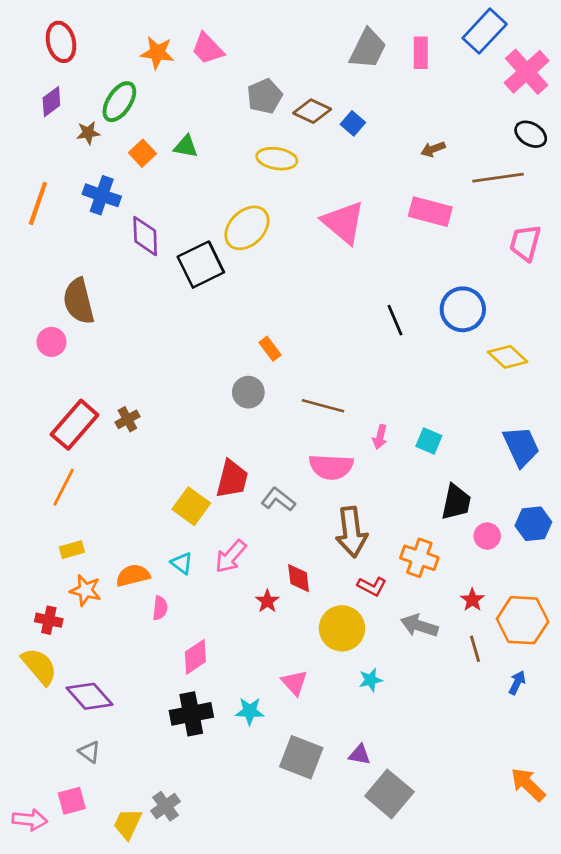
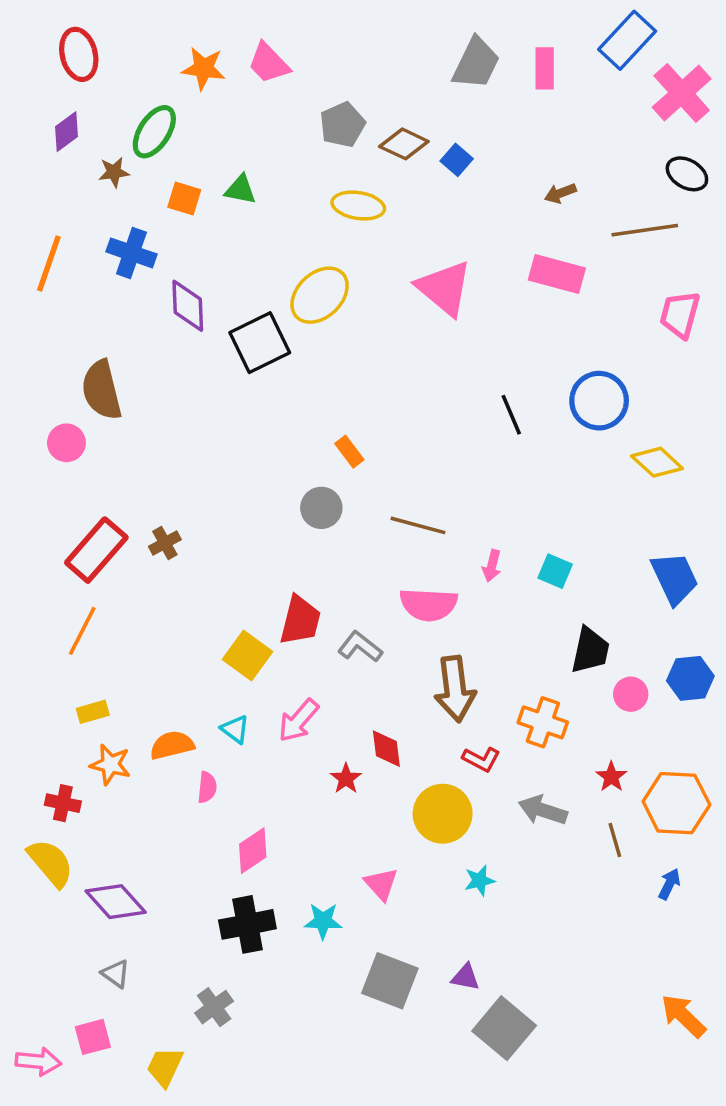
orange square: (142, 153) -> (184, 198), turned -30
gray cross: (166, 806) -> (214, 1007), moved

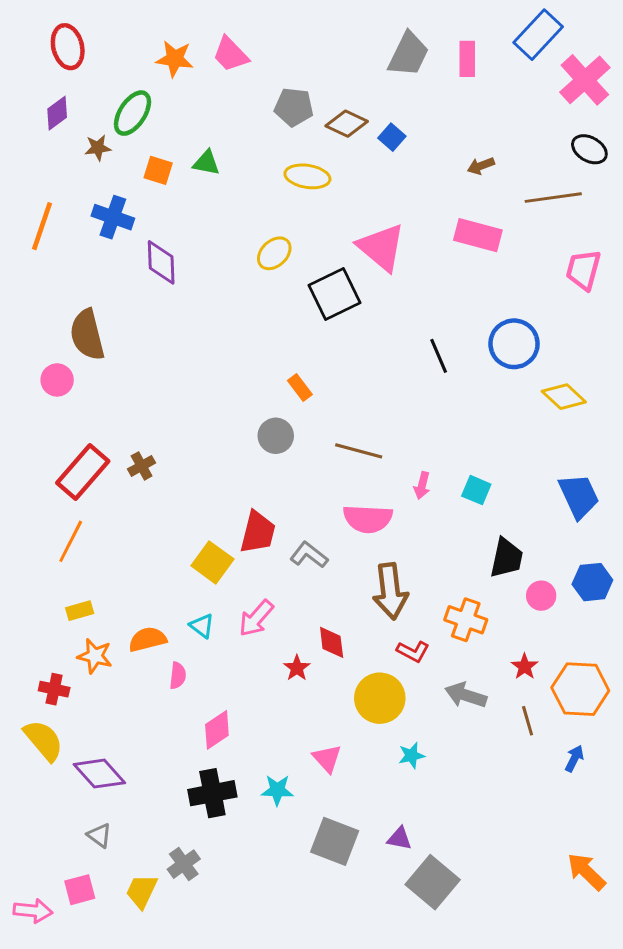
gray pentagon: (342, 125) -> (294, 107), turned 30
yellow ellipse: (320, 295) -> (274, 253), size x0.7
black square: (260, 343) -> (335, 294), moved
yellow trapezoid: (165, 1067) -> (142, 891), moved

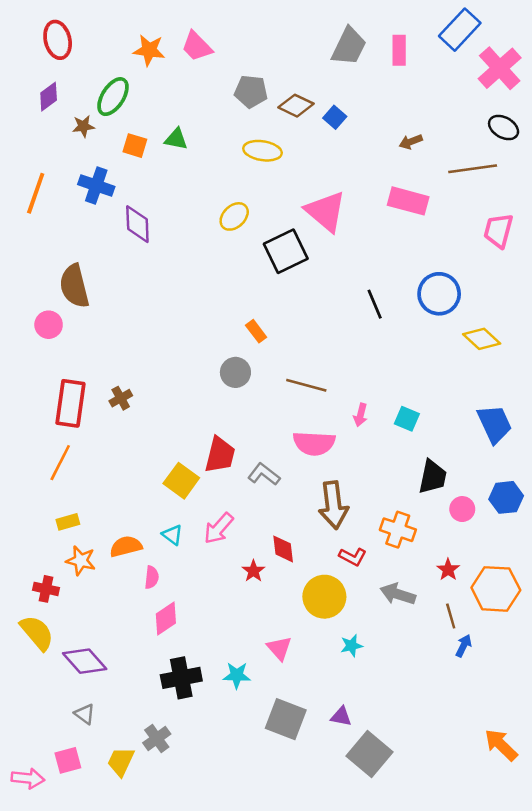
red rectangle: (83, 472) -> (70, 403), turned -33
pink diamond: (217, 730) -> (166, 619), moved
blue arrow: (574, 758) -> (464, 646), moved

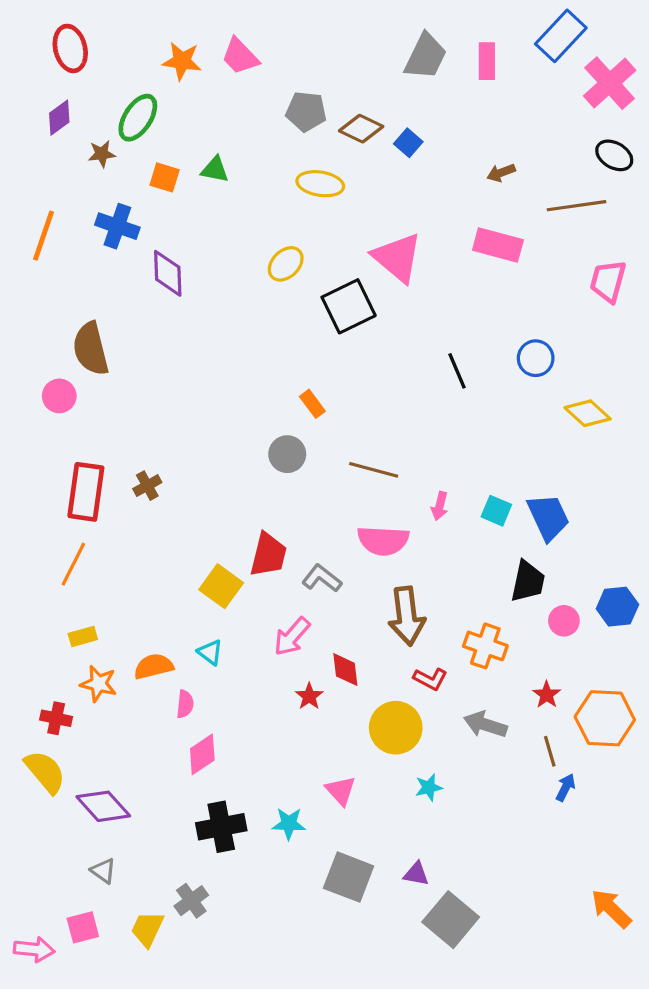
blue circle: (439, 294) -> (536, 358), size x0.7
blue trapezoid: (495, 424) -> (548, 517), moved
pink arrow: (219, 528) -> (292, 637), moved

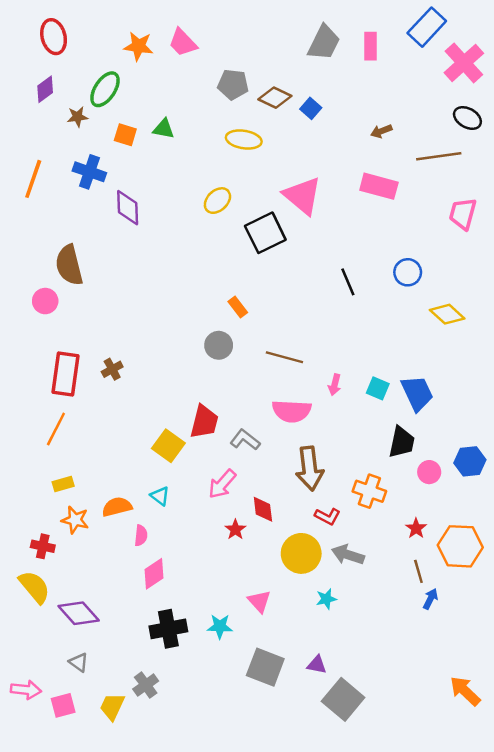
gray arrow: (485, 725) -> (348, 555), moved
pink arrow: (34, 949) -> (26, 690), moved

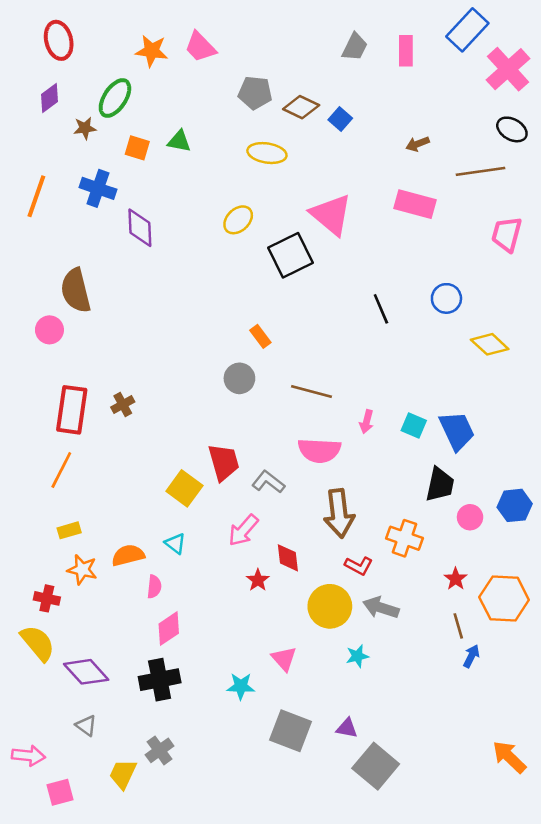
gray trapezoid: (324, 43) -> (355, 47), size x0.7
red trapezoid: (204, 422) -> (224, 462), turned -30
black cross: (168, 629) -> (160, 680), moved
pink square: (63, 705) -> (60, 792), moved

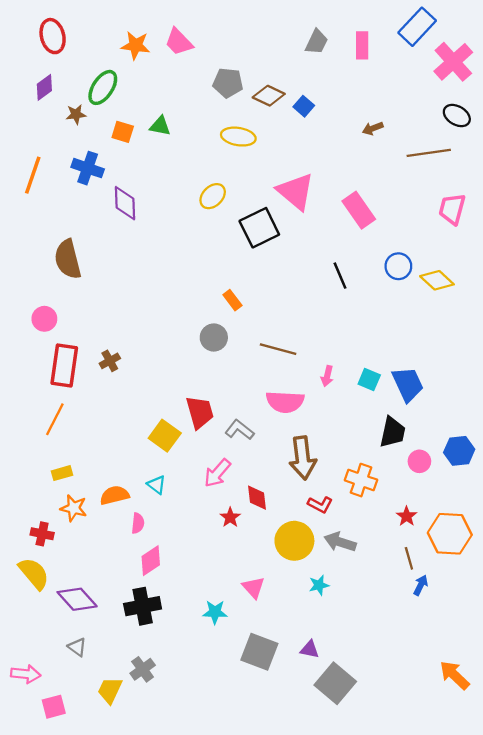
pink rectangle: (415, 204) -> (359, 210), moved, turned 40
pink circle: (49, 330) -> (44, 319), moved
yellow diamond: (490, 344) -> (437, 280), moved

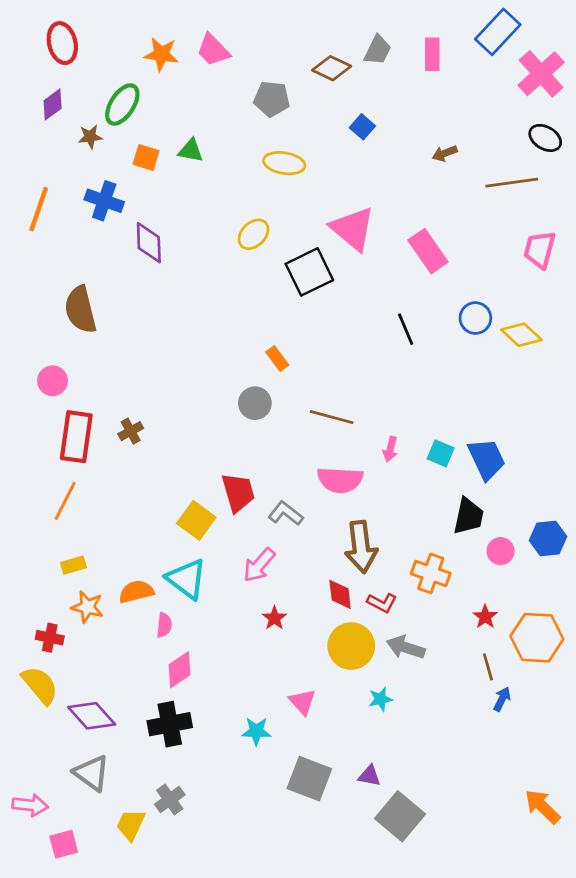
brown diamond: (269, 96) -> (332, 68), moved
cyan triangle: (157, 485) -> (187, 579), size x1.8
red diamond: (257, 498) -> (340, 594), moved
gray triangle: (77, 647) -> (92, 773), size x1.6

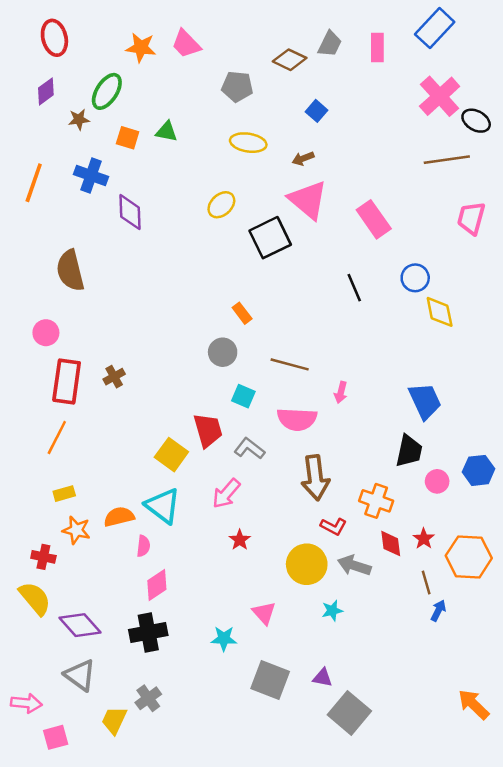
pink cross: (541, 74) -> (440, 96), moved
brown arrow: (445, 153) -> (303, 158), moved
yellow diamond: (521, 335) -> (440, 312), moved, turned 36
cyan square: (441, 453) -> (243, 396), moved
red diamond: (340, 594) -> (391, 544), moved

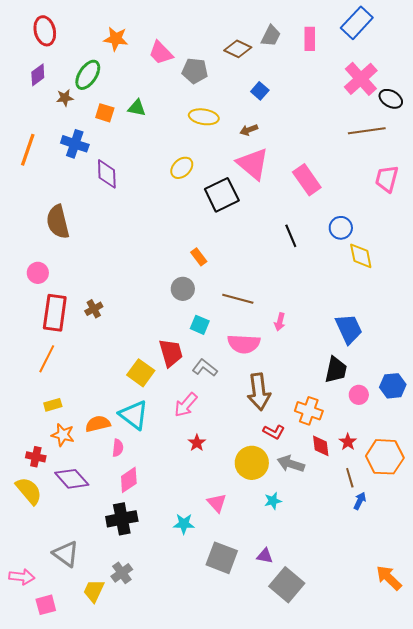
pink trapezoid: (186, 44) -> (161, 53), moved
purple diamond: (80, 625) -> (72, 479), moved

